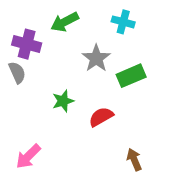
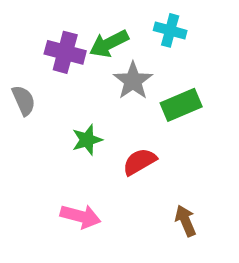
green arrow: (65, 22) -> (109, 44), moved
purple cross: (27, 44) -> (65, 52), moved
pink arrow: (28, 156) -> (80, 216), moved, turned -120

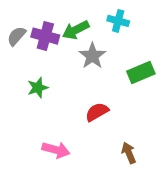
gray semicircle: (24, 100) -> (16, 36), moved, turned -115
green rectangle: (181, 105) -> (141, 72), moved
green star: (87, 140) -> (38, 88), moved

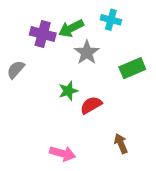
gray semicircle: (16, 36) -> (16, 70), moved
green star: (38, 88) -> (68, 91), moved
pink arrow: (56, 150) -> (63, 153), moved

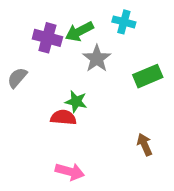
green star: (68, 91) -> (76, 102), turned 30
red semicircle: (91, 105) -> (63, 117), moved, turned 35
brown arrow: (121, 144) -> (145, 145), moved

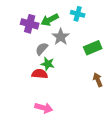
gray semicircle: (17, 78) -> (42, 49), moved
brown arrow: (145, 145) -> (98, 80), moved

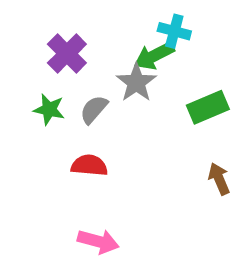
green arrow: (50, 20) -> (154, 56), moved
purple cross: (30, 24) -> (67, 54), turned 30
green star: (48, 64) -> (49, 109), moved

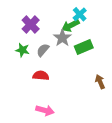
cyan cross: (174, 31) -> (80, 14), turned 32
green rectangle: (208, 107) -> (84, 47), moved

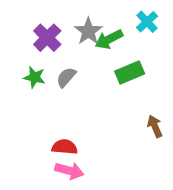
cyan cross: (80, 14) -> (147, 22), moved
gray star: (62, 38) -> (88, 31), moved
red semicircle: (41, 76) -> (65, 147), moved

